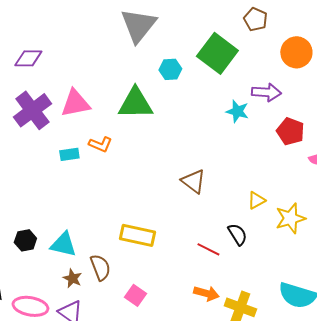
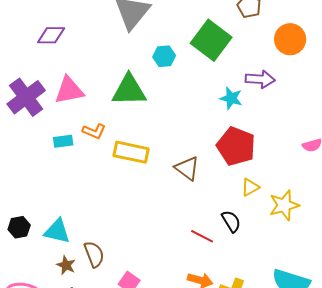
purple diamond: (28, 58) -> (51, 35), moved
red pentagon: (290, 131) -> (236, 146), moved, size x1.4
yellow rectangle: (137, 235) -> (131, 152), moved

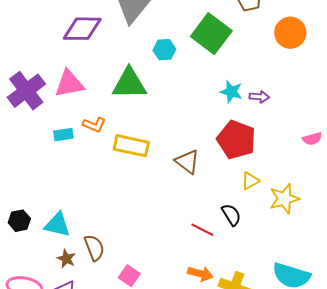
purple diamond: (51, 35) -> (82, 29), moved, size x1.4
purple arrow: (260, 79) -> (259, 97), moved, size x0.7

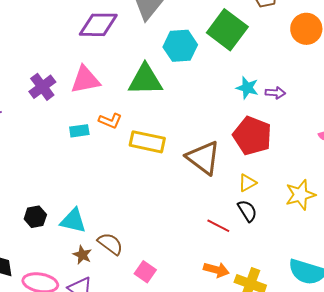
cyan hexagon: (164, 50) -> (180, 46), size x1.5
purple cross: (26, 91) -> (42, 87), size x0.7
brown triangle: (187, 162) -> (203, 158), size x1.4
yellow triangle: (250, 181) -> (247, 183), moved
brown semicircle: (94, 248) -> (110, 244), turned -32

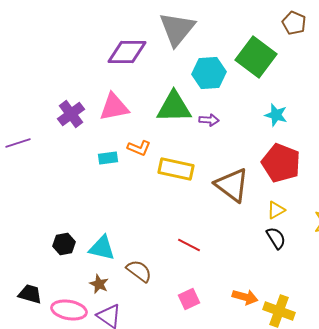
purple arrow: (275, 93) -> (209, 120), moved
red line: (218, 226) -> (189, 245), moved
brown star: (82, 255) -> (99, 284), moved
pink square: (145, 272) -> (189, 299), moved, turned 30

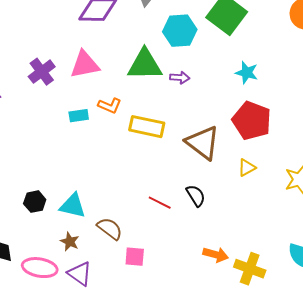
black semicircle: (276, 238) -> (196, 196), moved
pink square: (189, 299) -> (135, 257), moved, turned 30

